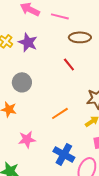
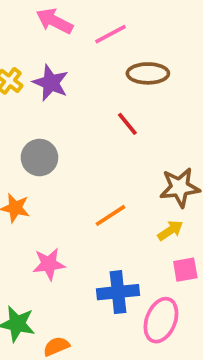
pink line: (60, 16) -> (111, 34), turned -42
blue cross: (64, 154) -> (118, 292), turned -35

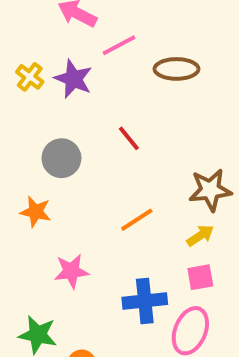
pink line: (111, 34) -> (119, 45), moved
red line: (127, 124) -> (129, 138), moved
pink square: (185, 270) -> (200, 277), moved

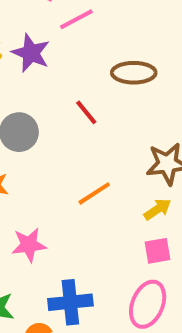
brown ellipse: (176, 69) -> (134, 73), moved
blue cross: (145, 301) -> (70, 302), moved

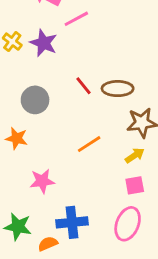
brown ellipse: (134, 73) -> (118, 89), moved

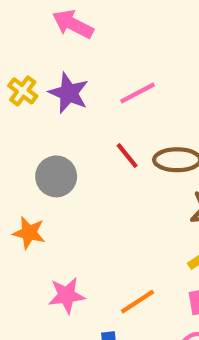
pink line: (76, 19) -> (138, 93), moved
orange line: (89, 144) -> (138, 302), moved

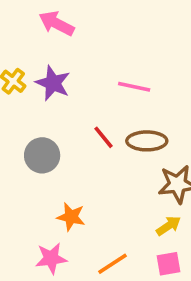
pink line: (138, 93) -> (134, 87), moved, turned 40
orange star: (29, 233) -> (71, 217), moved

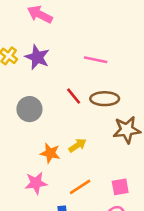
yellow arrow: (169, 226) -> (77, 145), moved

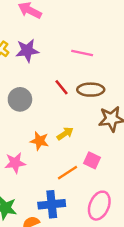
purple star: (37, 57) -> (27, 51), turned -30
pink star: (36, 183) -> (15, 163), moved
pink square: (120, 187) -> (92, 160), moved, turned 35

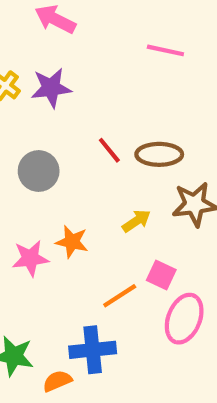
pink line: (82, 53) -> (165, 50), moved
yellow arrow: (65, 134) -> (136, 221), moved
pink star: (15, 163) -> (30, 258), moved
pink ellipse: (99, 206) -> (184, 319), moved

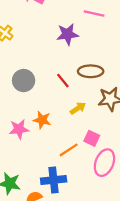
purple star: (51, 88) -> (67, 34), moved
red line: (109, 150) -> (63, 81), moved

